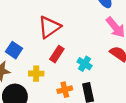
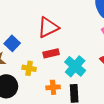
red rectangle: (57, 54) -> (51, 53), turned 35
cyan cross: (84, 64) -> (75, 66), size x1.5

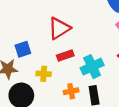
blue square: (12, 43) -> (23, 49), turned 35
cyan cross: (75, 66) -> (92, 67), turned 30

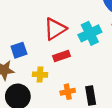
cyan cross: (92, 67) -> (90, 33), moved

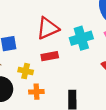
orange cross: (68, 92) -> (36, 92), moved

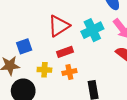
orange cross: (36, 92) -> (69, 72), moved

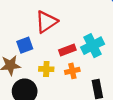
red triangle: (59, 26) -> (46, 22), moved
cyan cross: (92, 30) -> (93, 46), moved

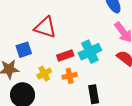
red triangle: (46, 22) -> (45, 27), turned 50
yellow cross: (46, 69) -> (44, 74), turned -32

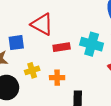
cyan cross: (90, 52) -> (92, 44), moved, turned 30
red rectangle: (65, 55) -> (62, 47), moved

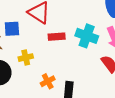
orange cross: (57, 78) -> (48, 81), moved, turned -32

